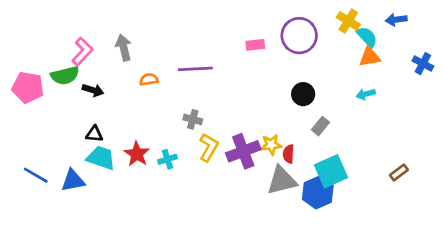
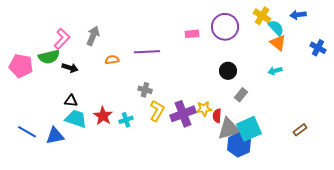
gray arrow: (124, 48) -> (93, 36), turned 36
orange triangle: (370, 57) -> (278, 43), turned 48
gray triangle: (282, 181) -> (229, 129), moved

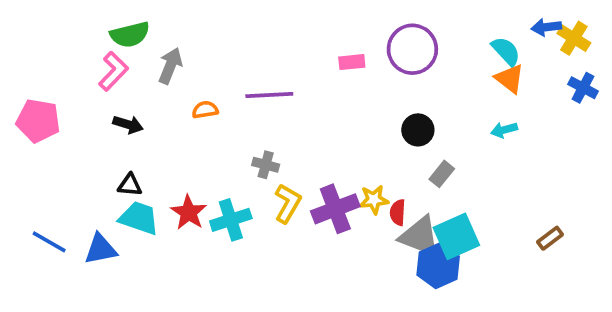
yellow cross: (262, 16) -> (574, 38), moved
green semicircle: (49, 57) -> (130, 35), moved
cyan cross: (126, 120) -> (231, 220), size x1.5
gray triangle: (229, 129) -> (420, 236), turned 35

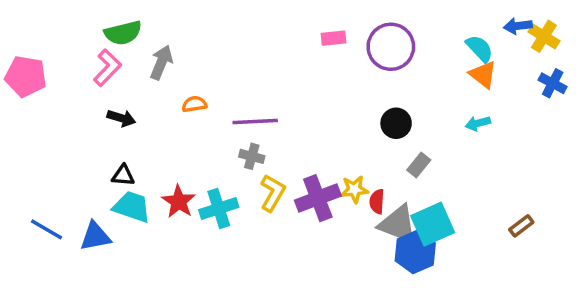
pink rectangle: (352, 62) -> (333, 38), moved
purple line: (269, 95) -> (255, 122), moved
pink pentagon: (38, 121) -> (26, 76), moved

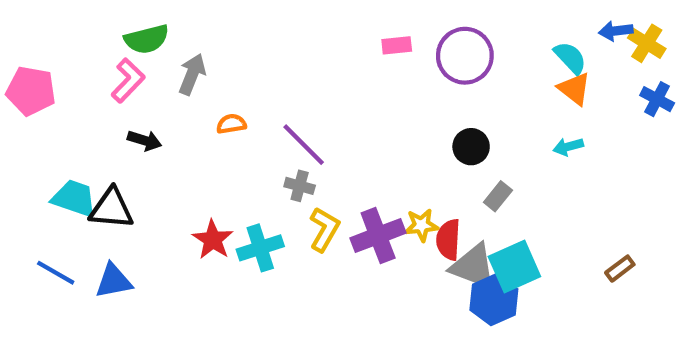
purple line: (255, 122) -> (304, 145), turned 48
black triangle: (123, 175) -> (111, 209), moved, size x1.6
red semicircle: (377, 202) -> (448, 240), size x1.4
cyan trapezoid: (132, 207) -> (74, 198), moved

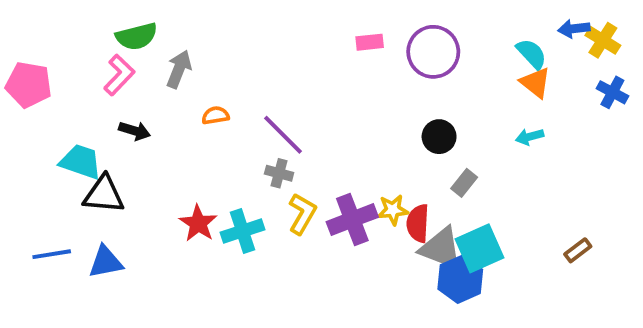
cyan trapezoid: (74, 198) -> (81, 162), moved
blue line: (56, 273) -> (52, 254), turned -39

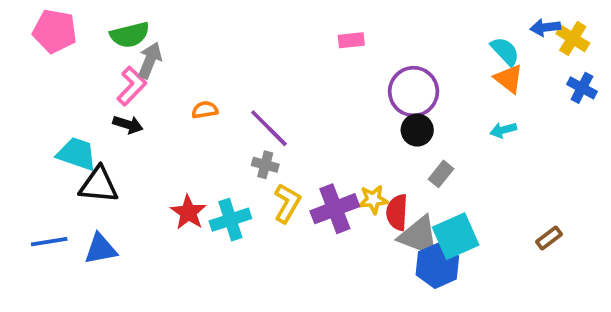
purple circle: (433, 52) -> (414, 92), moved
gray arrow: (179, 69) -> (150, 60), moved
pink L-shape: (119, 75) -> (132, 86), moved
pink pentagon: (29, 85) -> (55, 31), moved

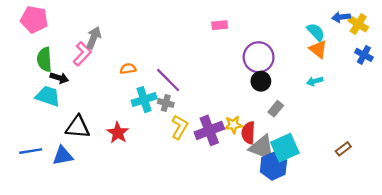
green semicircle: (130, 35) -> (44, 59), moved, turned 100
black arrow: (128, 124) -> (59, 78), moved
black triangle: (99, 185) -> (78, 127), moved
cyan cross: (230, 220) -> (144, 100), moved

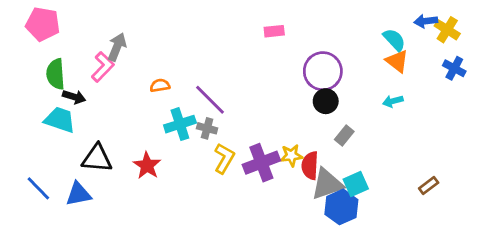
gray triangle: (262, 148) -> (327, 184), turned -40
cyan square: (285, 148) -> (356, 184), size x0.7
blue line: (31, 151) -> (38, 188), turned 55

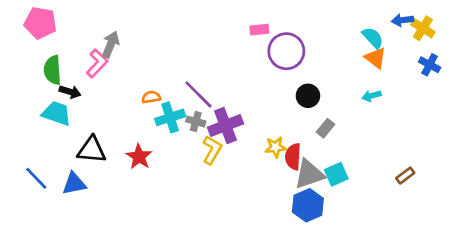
purple circle: (323, 71) -> (286, 51), moved
orange semicircle: (160, 85) -> (151, 97), moved
purple cross: (261, 163) -> (226, 126), moved
blue hexagon: (341, 207) -> (308, 205), moved

